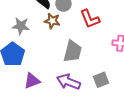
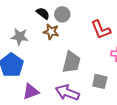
red L-shape: (90, 19) -> (101, 30), moved
gray square: (101, 80) -> (100, 81), moved, turned 35

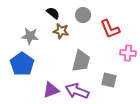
gray circle: (62, 14) -> (83, 15), moved
purple triangle: (31, 92) -> (51, 90), moved

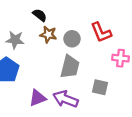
gray circle: (83, 15) -> (72, 39), moved

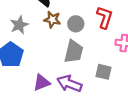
red L-shape: (101, 32) -> (105, 17), turned -140
gray star: (15, 40) -> (19, 25), turned -30

